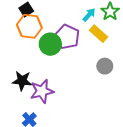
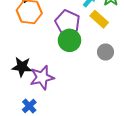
green circle: (50, 44) -> (70, 40), moved

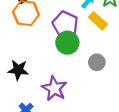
gray circle: (106, 52) -> (97, 62), moved
purple star: (42, 77) -> (54, 88), moved, turned -30

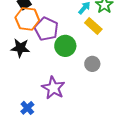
purple pentagon: (65, 24) -> (46, 29), moved
black star: (18, 70) -> (20, 48), moved

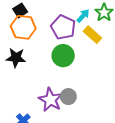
purple pentagon: (46, 29) -> (63, 27), moved
gray circle: (92, 64) -> (68, 97), moved

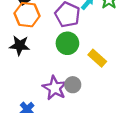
yellow rectangle: (92, 35) -> (97, 58), moved

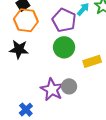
yellow rectangle: (97, 58) -> (92, 61), turned -60

